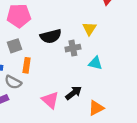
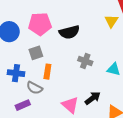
yellow triangle: (89, 29) -> (111, 21), moved
black semicircle: (51, 36) -> (69, 32), moved
gray cross: (73, 48) -> (85, 61), moved, turned 32

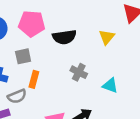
yellow triangle: (111, 21) -> (107, 37), moved
gray semicircle: (35, 88) -> (17, 96), turned -56

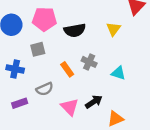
orange rectangle: (34, 79) -> (67, 69), moved, turned -48
gray semicircle: (17, 96) -> (45, 89), moved

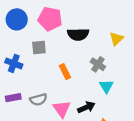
gray cross: (89, 62) -> (98, 64), moved
cyan triangle: (118, 73) -> (106, 86), moved, turned 32
gray semicircle: (45, 89) -> (38, 100), moved

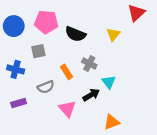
black semicircle: (78, 34) -> (75, 34), turned 30
gray cross: (98, 64) -> (89, 63), moved
gray semicircle: (38, 100) -> (46, 87), moved
black arrow: (86, 107) -> (91, 95), moved

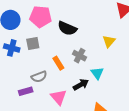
yellow triangle: (113, 34) -> (109, 41), moved
blue cross: (16, 69) -> (12, 48), moved
purple rectangle: (19, 103) -> (26, 91), moved

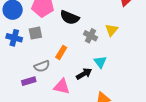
gray cross: (80, 56) -> (90, 36), moved
orange rectangle: (58, 63) -> (61, 52), turned 64
pink triangle: (59, 97) -> (62, 87), turned -36

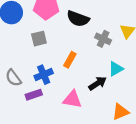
blue cross: (14, 38) -> (44, 75), moved, turned -35
cyan triangle: (100, 62) -> (116, 69), turned 40
gray semicircle: (42, 66) -> (13, 78), moved, turned 77

